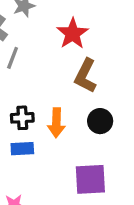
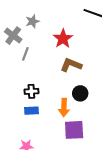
brown L-shape: (86, 76) -> (71, 65), turned 85
orange arrow: (56, 123) -> (64, 108), moved

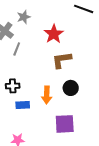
brown L-shape: (71, 65) -> (62, 60), turned -30
black cross: (31, 91) -> (13, 86), moved
orange arrow: (64, 108) -> (47, 95), moved

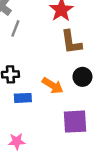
brown L-shape: (62, 60) -> (71, 42), turned -90
orange arrow: (47, 95) -> (53, 86), turned -60

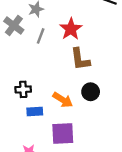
gray line: (15, 28) -> (41, 36), moved
purple square: (75, 122) -> (63, 134), moved

